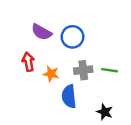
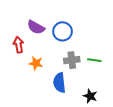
red arrow: (28, 62) -> (18, 45), moved
orange star: (51, 74) -> (36, 63), moved

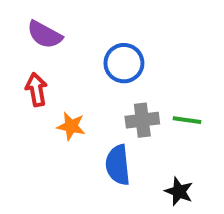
purple semicircle: (36, 27) -> (45, 35), moved

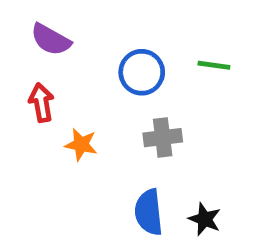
green line: (187, 120) -> (214, 65), moved
blue semicircle: (118, 165) -> (149, 212), moved

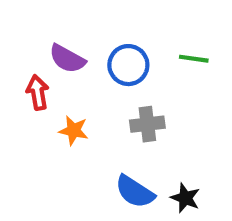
purple semicircle: (51, 40) -> (67, 59), moved
blue semicircle: (149, 212) -> (135, 192), turned -51

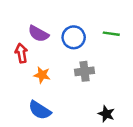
blue semicircle: (135, 192) -> (40, 110), moved

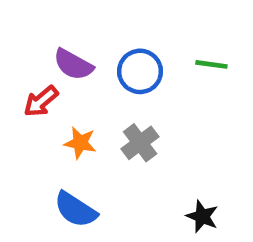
red arrow: (21, 53) -> (41, 101), turned -120
gray cross: (85, 71) -> (140, 143), moved, turned -30

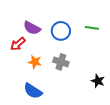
gray cross: (140, 143) -> (61, 62), turned -35
black star: (202, 216) -> (98, 81), moved

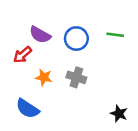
black star: (98, 81) -> (119, 114), moved
blue semicircle: (33, 91) -> (28, 109), moved

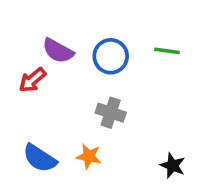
orange star: (44, 77) -> (89, 156), moved

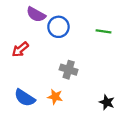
purple semicircle: (58, 51) -> (36, 14), moved
blue circle: (111, 56) -> (58, 27), moved

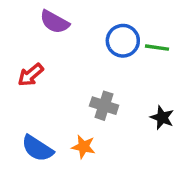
blue circle: (58, 27) -> (123, 41), moved
black star: (107, 102) -> (162, 118), moved

